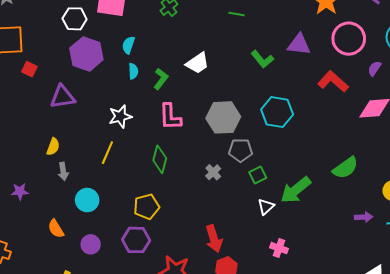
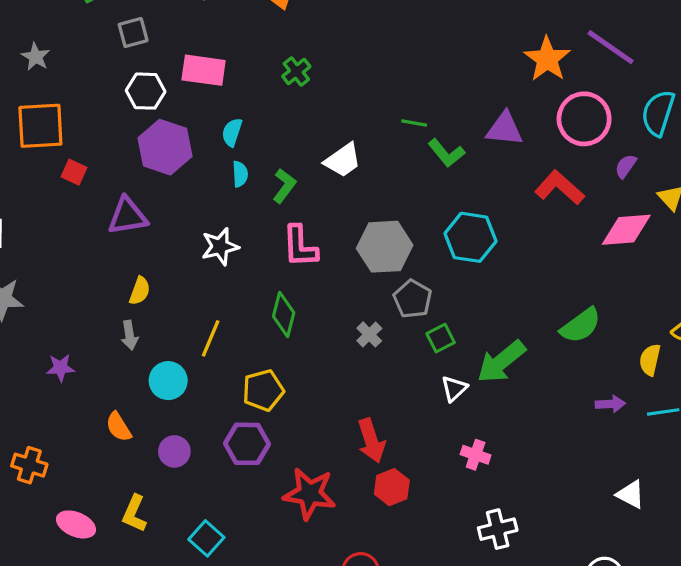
green line: (237, 14) -> (414, 123), moved
yellow semicircle: (53, 147) -> (140, 291), moved
gray pentagon: (240, 150) -> (413, 299), turned 30
yellow line: (107, 153) -> (211, 338), moved

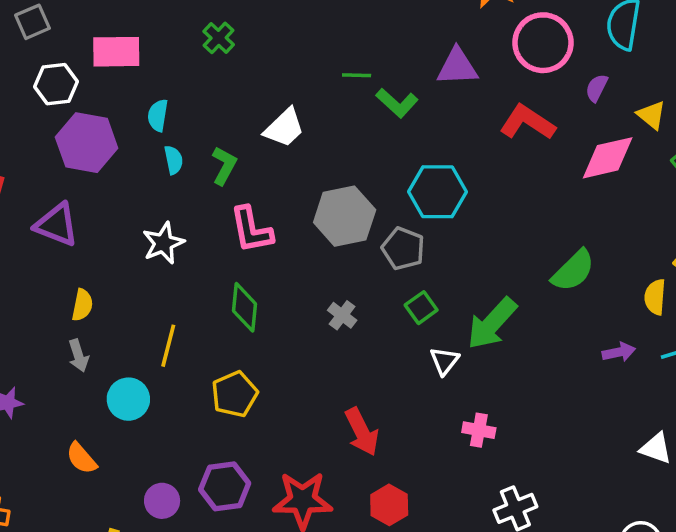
purple triangle: (127, 216) -> (57, 225), turned 39
gray pentagon: (413, 299) -> (403, 249), moved
purple hexagon: (247, 444) -> (225, 486), moved
purple circle: (174, 451) -> (162, 501), moved
red hexagon: (392, 487) -> (389, 505), moved

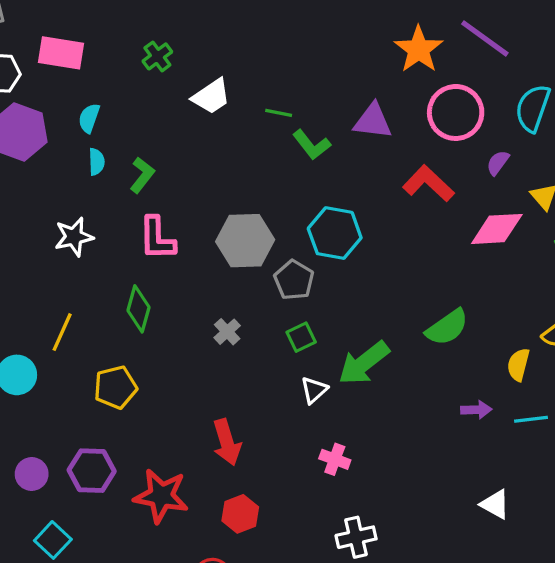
white trapezoid: (284, 128) -> (211, 96), moved

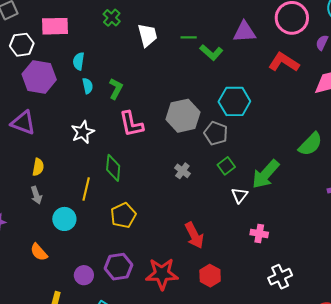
white trapezoid: (211, 96) -> (147, 35), turned -60
green diamond: (138, 309) -> (113, 168), moved

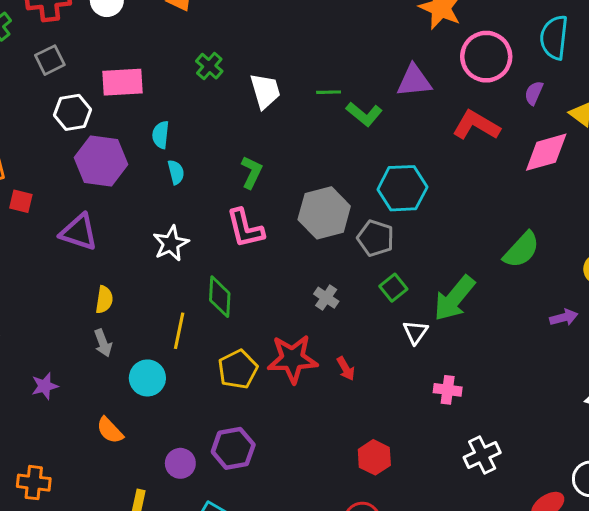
green L-shape: (116, 89) -> (252, 172), moved
red arrow: (194, 235) -> (346, 369), moved, size x0.6
red star: (162, 274) -> (292, 359), moved

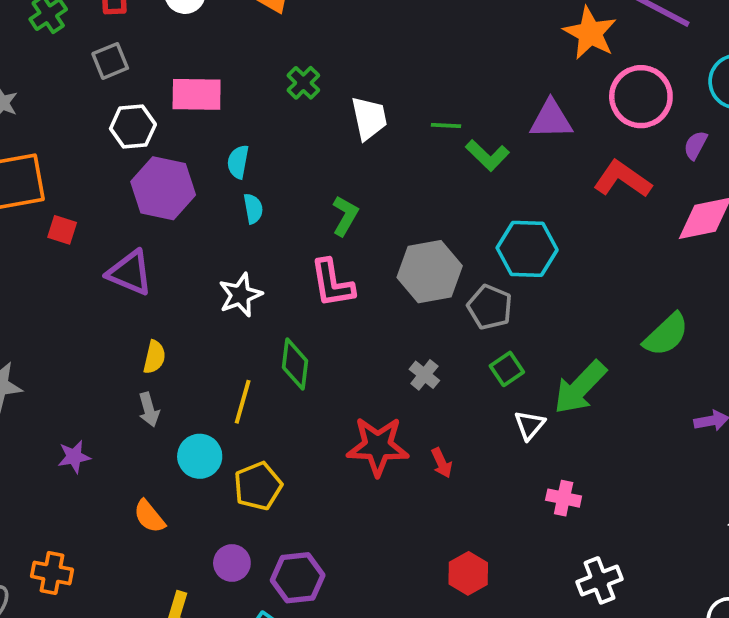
yellow pentagon: (238, 369) -> (258, 486), moved
purple hexagon: (233, 448) -> (298, 578), moved

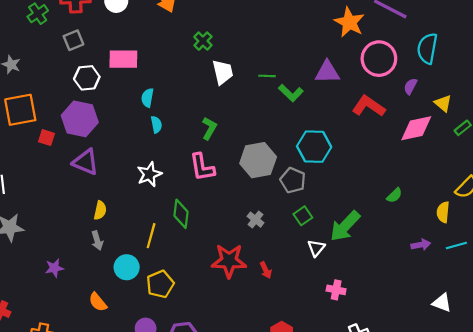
green cross: (303, 83) -> (203, 41), moved
purple hexagon: (163, 188) -> (80, 119), moved
green semicircle: (666, 335) -> (394, 195), size x0.6

